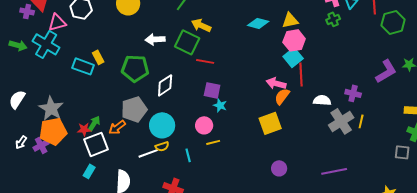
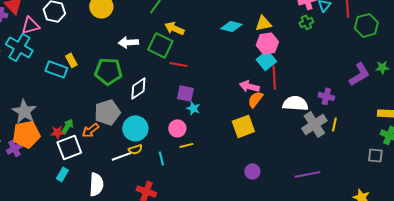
white semicircle: (322, 100) -> (295, 103), size x1.4

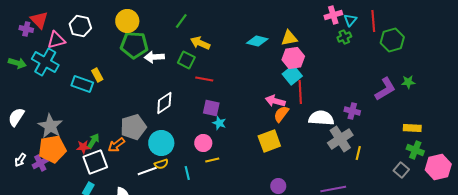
green cross: (306, 22) -> (344, 37), moved
green square: (160, 45) -> (186, 60), size x0.7
green pentagon: (108, 71) -> (134, 45), moved
yellow line: (334, 124) -> (358, 153), moved
gray square: (375, 155) -> (401, 170), turned 35

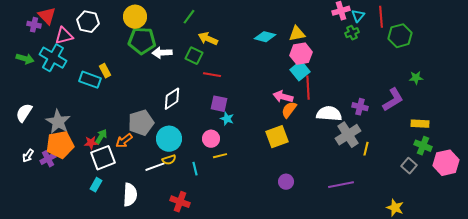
purple L-shape: (385, 89) -> (393, 100), moved

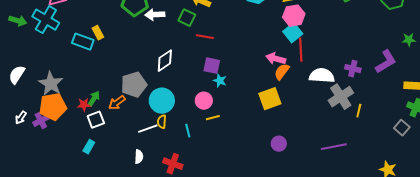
white square: (103, 158) -> (96, 120), size x0.7
yellow semicircle: (169, 160) -> (162, 122), turned 112
white semicircle: (130, 195) -> (139, 157), moved, size x0.6

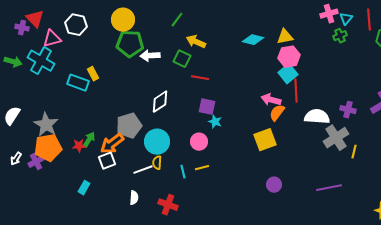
orange arrow: (117, 103) -> (112, 144), size x1.4
yellow line: (213, 118) -> (202, 168), moved
white square: (96, 120) -> (107, 161), moved

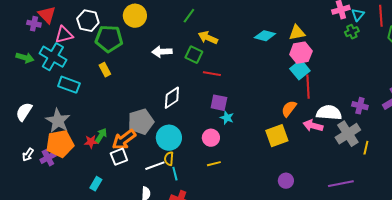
green pentagon: (130, 44) -> (109, 39), moved
cyan rectangle: (78, 83) -> (69, 85), moved
pink arrow: (271, 100) -> (313, 126), moved
cyan line: (183, 172) -> (175, 174), moved

